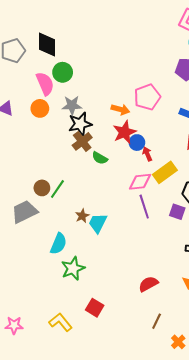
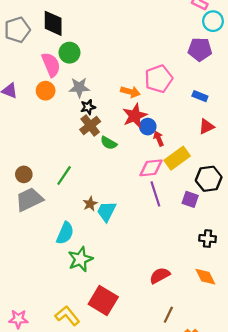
black star: (80, 124) -> (88, 107), size x0.6
brown circle: (42, 188) -> (24, 174), moved
red square: (95, 308) -> (103, 301), size x1.5

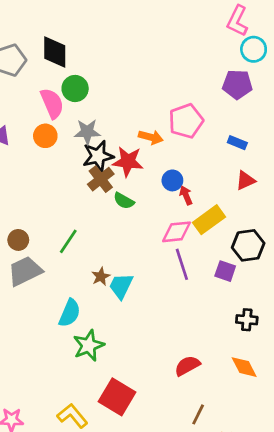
black star: (88, 107) -> (98, 156), size x1.6
red star: (135, 116) -> (128, 162), moved, turned 30

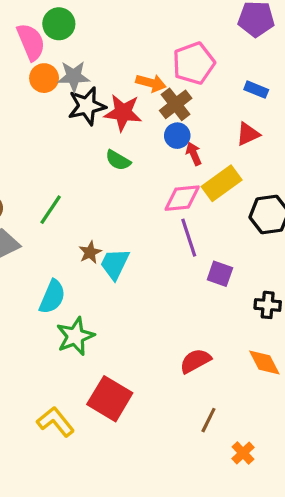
orange circle: (45, 136) -> (44, 78), moved
brown cross: (101, 179) -> (176, 104), moved
red triangle: (245, 180) -> (248, 134), moved
purple square: (225, 271) -> (220, 274), moved

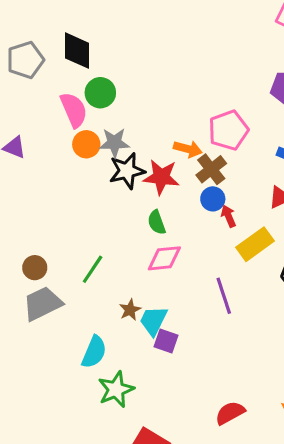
green semicircle: (118, 160) -> (157, 222), turned 40
pink diamond: (182, 198) -> (164, 258), moved
purple square: (220, 274) -> (166, 341), moved

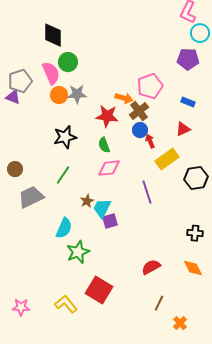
gray pentagon: (25, 60) -> (20, 81), moved
black star: (127, 171) -> (65, 137), moved
brown circle: (35, 268) -> (15, 169), moved
purple square: (166, 341) -> (110, 221), turned -35

